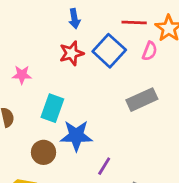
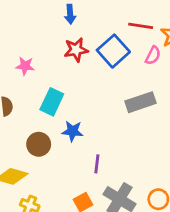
blue arrow: (74, 19) -> (70, 14), moved
blue star: (76, 136) -> (72, 131), size x0.7
purple line: (104, 166) -> (97, 164), turned -30

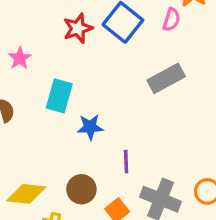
pink star: (25, 66) -> (20, 58), turned -30
brown circle: (39, 144) -> (81, 189), moved

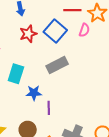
gray rectangle: (166, 78) -> (57, 65), moved
purple line: (126, 161) -> (49, 108), moved

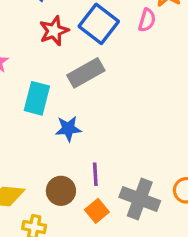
gray rectangle: (57, 65) -> (86, 73), moved
purple line: (49, 108) -> (95, 174), moved

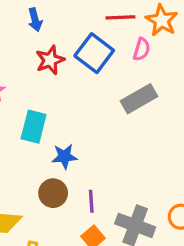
gray rectangle: (86, 73) -> (139, 99), moved
brown circle: (61, 191) -> (53, 193), moved

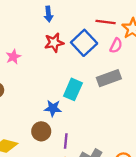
cyan rectangle: (34, 127) -> (73, 89), moved

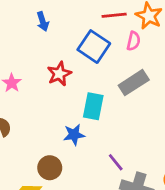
red star: (54, 43) -> (59, 74), moved
brown circle: (41, 131) -> (50, 168), moved
purple line: (66, 141) -> (116, 162), moved, turned -32

